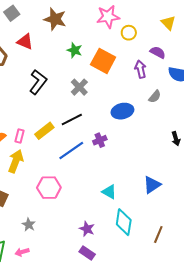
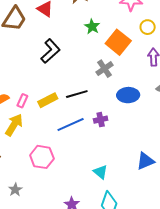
yellow circle: (129, 33) -> (148, 27), moved
gray cross: (79, 87) -> (104, 69), moved
blue triangle: (152, 185) -> (145, 161), moved

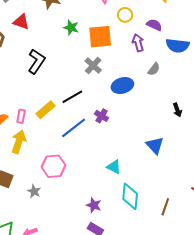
orange square: (118, 42) -> (100, 37), turned -30
purple cross: (101, 120) -> (101, 116), turned -32
blue triangle: (145, 161) -> (155, 145), turned -36
gray star: (15, 190) -> (34, 191), moved

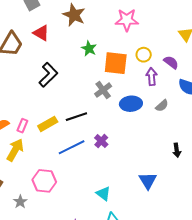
yellow circle: (125, 15) -> (144, 55), moved
blue ellipse: (122, 86) -> (131, 104), moved

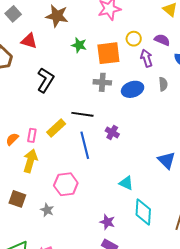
gray cross: (103, 90) -> (102, 82), turned -36
gray semicircle: (162, 106) -> (163, 84), turned -40
black line: (76, 117) -> (82, 114), turned 40
blue line: (72, 147) -> (85, 145), turned -64

